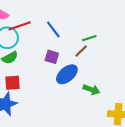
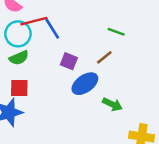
blue line: (53, 29) -> (52, 29), moved
green line: (89, 38) -> (116, 32), moved, turned 32

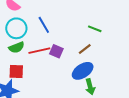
red line: (34, 21) -> (39, 51), moved
blue ellipse: (85, 84) -> (83, 71), moved
green arrow: (112, 104) -> (90, 87), turned 49

